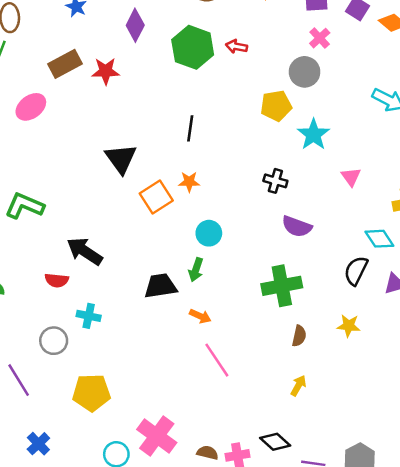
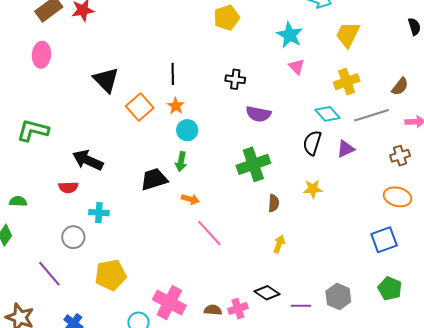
pink ellipse: (31, 107) -> (41, 55), moved, turned -40
black line: (190, 128) -> (173, 74), moved
cyan star: (313, 135) -> (290, 35), moved
orange star: (189, 182) -> (176, 106), moved, turned -30

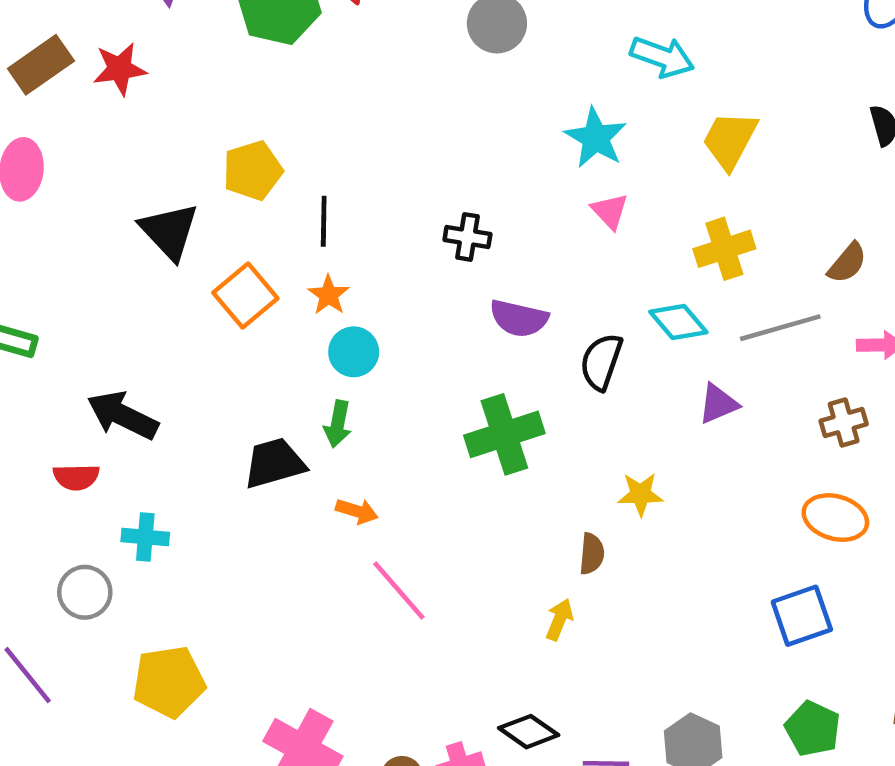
yellow pentagon: (227, 18) -> (253, 171), moved
black semicircle: (312, 143) -> (601, 362), moved
brown semicircle: (274, 203) -> (592, 554), moved

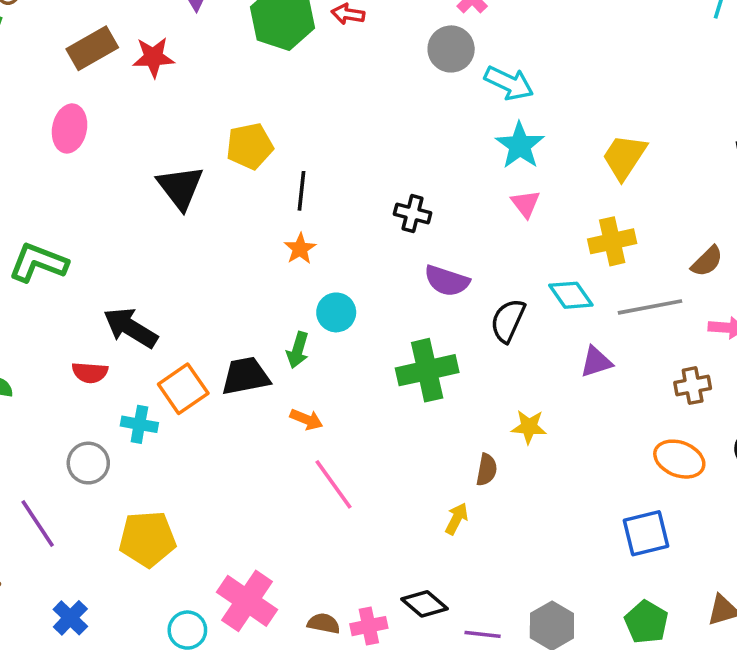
cyan arrow: (662, 57) -> (509, 83), moved
orange square: (245, 296) -> (183, 389), moved
cyan circle: (354, 352) -> (336, 312), moved

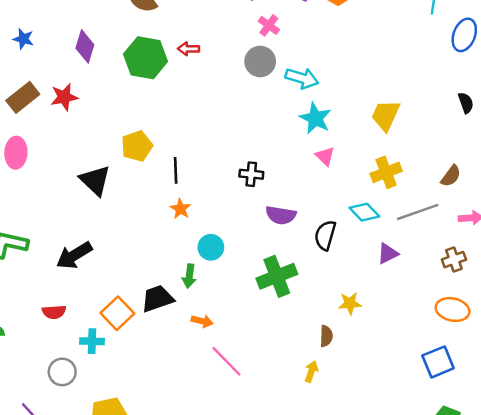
black arrow: (131, 328) -> (74, 255), moved, turned -54

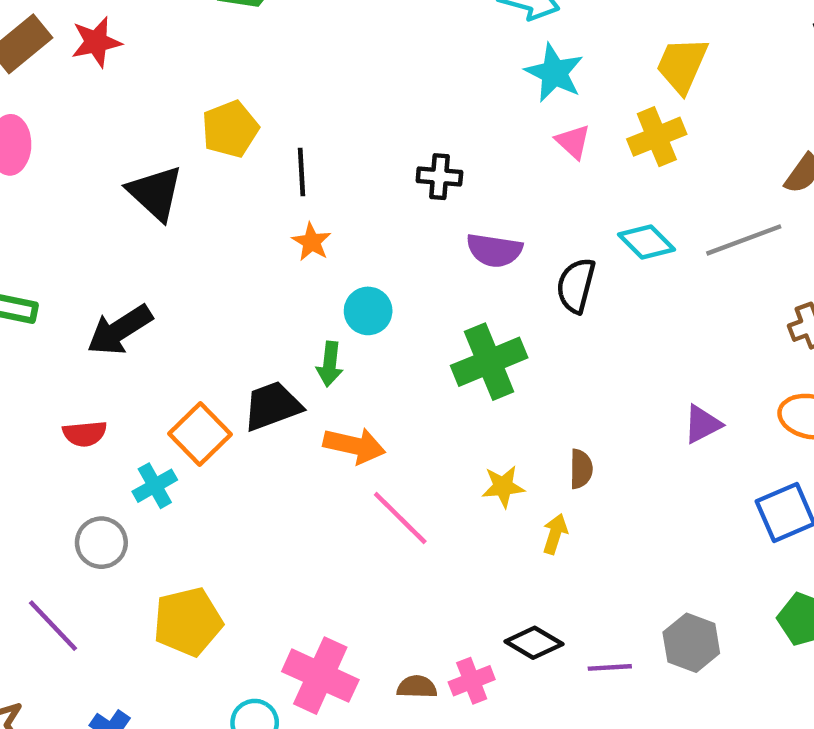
yellow cross: (386, 172) -> (657, 137), moved
purple triangle: (388, 254) -> (702, 424), moved
yellow star: (350, 303) -> (503, 487), moved
orange arrow: (202, 321) -> (354, 446), size x1.5
cyan cross: (92, 341) -> (155, 486), turned -30

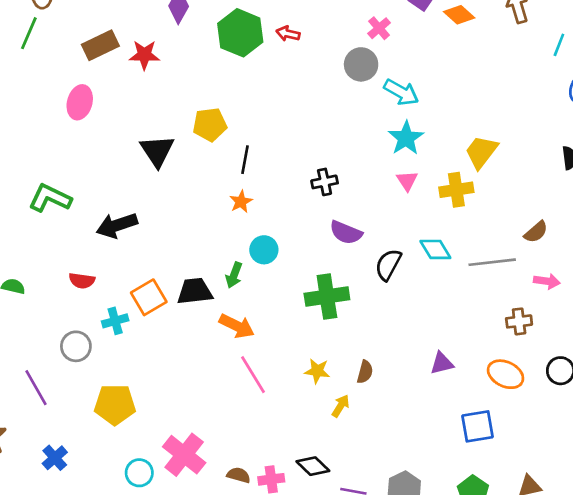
black cross: (439, 177) -> (325, 182), turned -30

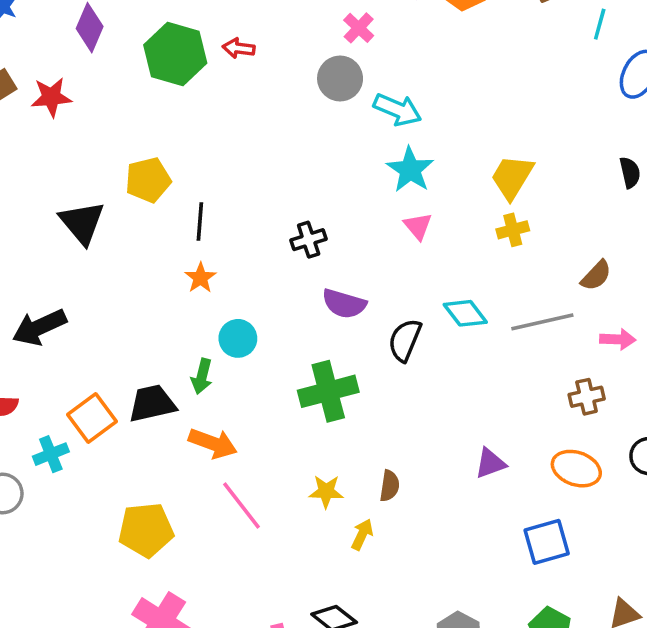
yellow cross: (456, 190) -> (513, 230), moved, size x0.7
yellow pentagon: (115, 405) -> (146, 530), moved

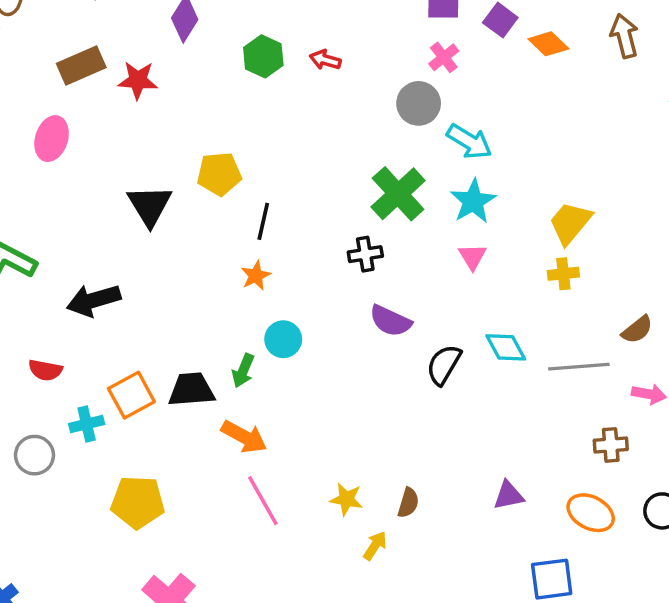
green hexagon: (175, 54) -> (263, 56), size x0.7
green cross: (328, 391) -> (398, 194), moved, turned -36
yellow pentagon: (146, 530) -> (138, 502), moved

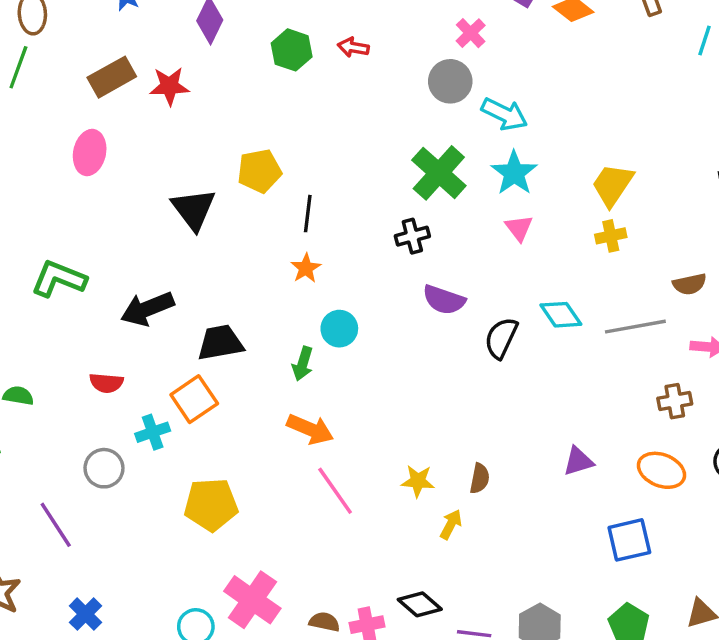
brown semicircle: (637, 330) -> (690, 284), turned 32
black trapezoid: (191, 390) -> (220, 343), moved

